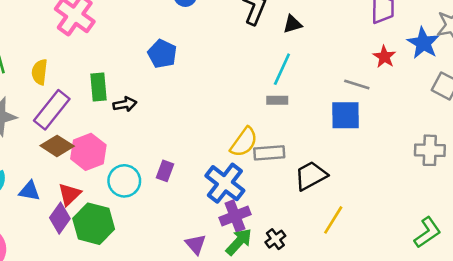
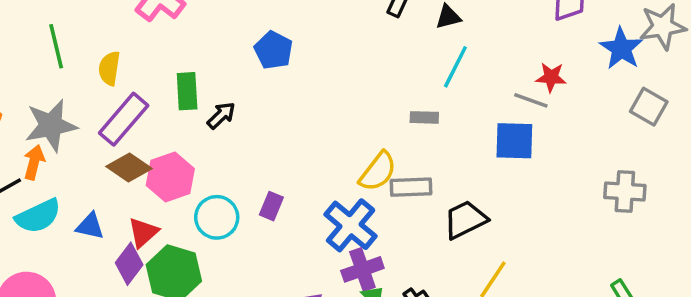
red star: (384, 57) -> (551, 77), moved, turned -30
cyan line: (282, 69) -> (455, 67), moved
black arrow: (125, 104) -> (221, 115), turned -35

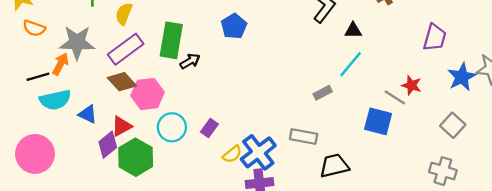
green rectangle: (187, 91) -> (171, 40), size x1.4
gray square: (649, 107) -> (453, 125), moved
gray rectangle: (424, 117) -> (323, 93), turned -42
yellow semicircle: (378, 172) -> (232, 154), moved, size x0.7

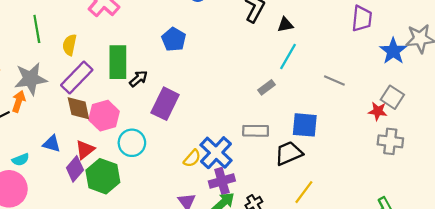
brown diamond: (122, 82) -> (78, 108), turned 40
red star: (412, 85) -> (378, 111), moved
cyan semicircle: (55, 100) -> (21, 160), moved, size x0.6
blue square: (378, 121) -> (305, 125), moved
purple rectangle: (209, 128) -> (165, 104), moved, size x1.8

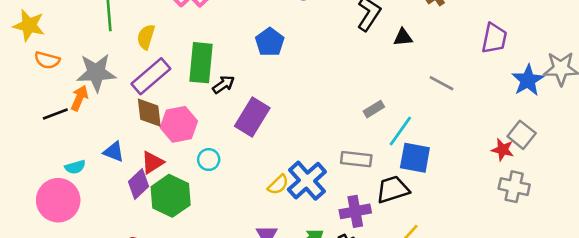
cyan line: (288, 57) -> (400, 131), moved
gray line: (334, 80) -> (442, 83), moved
cyan circle: (132, 143) -> (209, 160), size x0.7
purple cross: (222, 181) -> (355, 211), moved

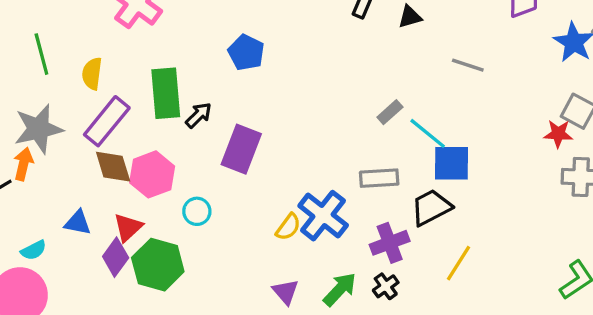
cyan line: (400, 131) -> (428, 133), turned -76

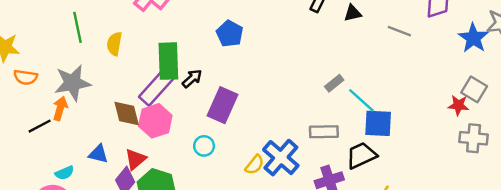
gray line: (468, 65) -> (399, 31), moved
purple rectangle: (107, 121) -> (156, 88), moved
cyan circle: (197, 211) -> (204, 146), moved

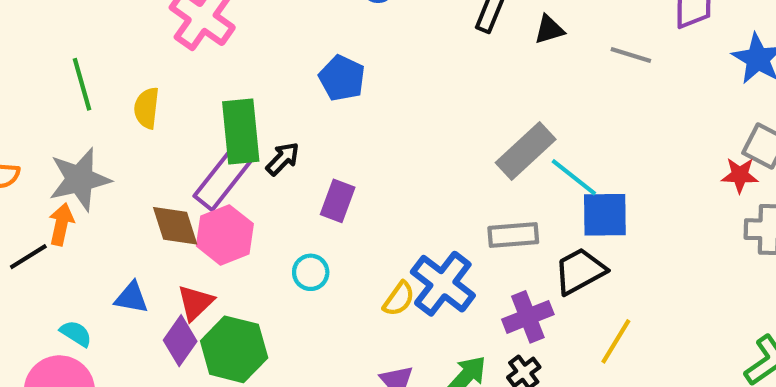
gray rectangle: (334, 83) -> (526, 151), size x1.8
purple rectangle: (222, 105) -> (338, 201), size x0.7
cyan semicircle: (65, 173) -> (76, 334), turned -120

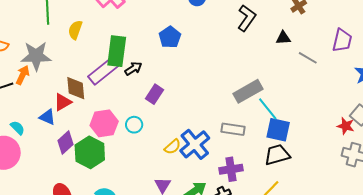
black triangle: (549, 30) -> (283, 38), moved
pink hexagon: (225, 235) -> (104, 123), moved
black trapezoid: (580, 271) -> (277, 155), moved
red triangle: (195, 303) -> (63, 102), moved

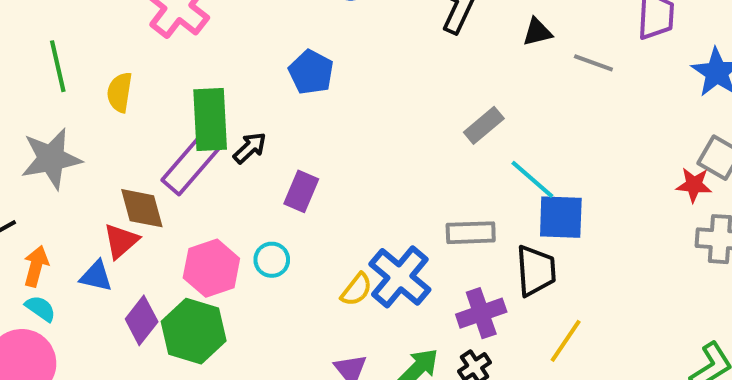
orange arrow: (23, 75) -> (36, 266), moved
gray rectangle: (248, 91) -> (484, 125), moved, size x0.7
black trapezoid: (277, 155) -> (536, 271), moved, turned 112

